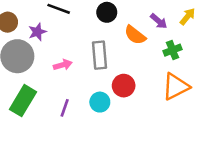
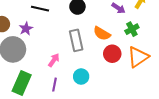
orange semicircle: (135, 35) -> (102, 33), moved
pink arrow: (63, 65) -> (54, 60), moved, turned -32
red circle: (124, 86) -> (112, 54), moved

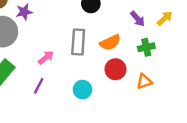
orange semicircle: (102, 33) -> (110, 42), turned -72
orange triangle: (138, 57) -> (144, 81), size x0.6
cyan circle: (81, 77) -> (82, 90), moved

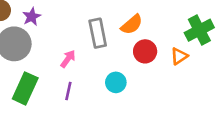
green cross: (146, 47) -> (199, 30), moved, size x1.5

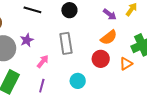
purple star: (32, 17) -> (27, 40), moved
orange semicircle: (132, 24) -> (109, 37), moved

